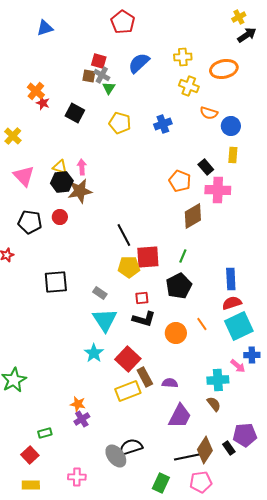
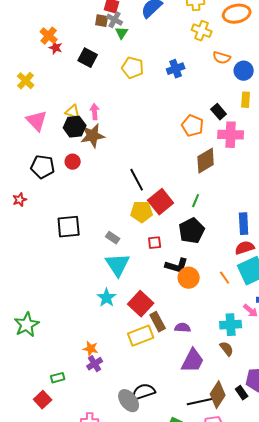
red square: (148, 257) -> (161, 202), turned -35
black L-shape: (144, 319) -> (177, 266), moved
orange line: (202, 324) -> (225, 278), moved

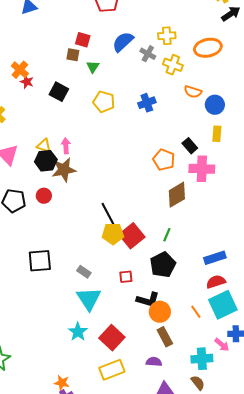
gray cross: (115, 20) -> (148, 54), moved
yellow pentagon: (142, 212) -> (113, 234), moved
blue rectangle: (244, 224) -> (215, 258), turned 75
brown rectangle: (158, 322) -> (165, 337), moved

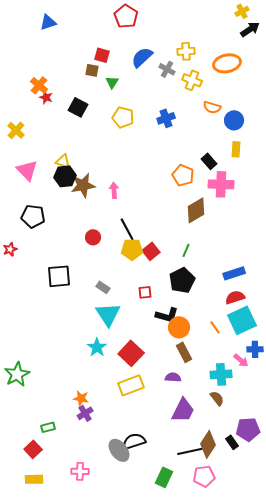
pink arrow: (66, 146) -> (114, 190), moved
red circle: (44, 196) -> (93, 237), moved
red square: (132, 236) -> (151, 251), size x0.7

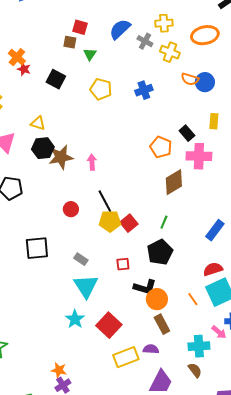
blue circle: (234, 120) -> (205, 82), moved
yellow triangle: (63, 161) -> (38, 123), moved
blue rectangle: (234, 273) -> (215, 230), moved, turned -35
yellow rectangle: (131, 385) -> (126, 357), moved

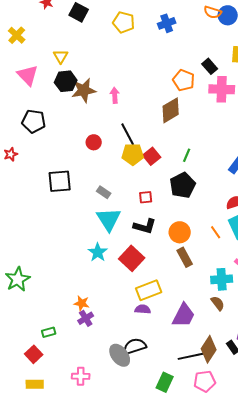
yellow triangle: (38, 123) -> (61, 56), turned 42
brown diamond: (174, 182) -> (171, 110), moved
black L-shape: (145, 287) -> (145, 226), moved
purple semicircle: (151, 349) -> (143, 309), moved

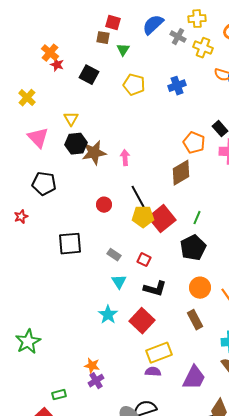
red square: (152, 156) -> (162, 219), size x1.5
red square: (146, 197) -> (144, 260), moved, turned 32
cyan triangle: (109, 219) -> (119, 282), size x0.6
orange circle: (180, 232) -> (200, 288), moved

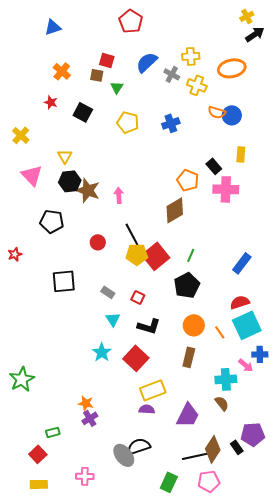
orange cross: (50, 53) -> (62, 71), moved
brown star: (94, 153) -> (88, 190), turned 30
black pentagon: (44, 184) -> (52, 221), moved
brown rectangle: (195, 320) -> (189, 357), turned 42

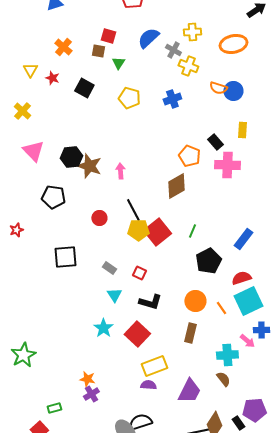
yellow cross: (197, 85) -> (188, 66), moved
yellow triangle: (65, 156) -> (30, 70), moved
black pentagon: (187, 285) -> (208, 261), moved

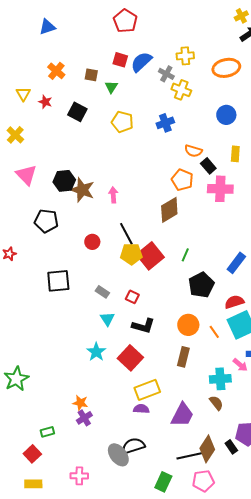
red square: (108, 36) -> (120, 60), moved
orange semicircle: (218, 88) -> (193, 151), moved

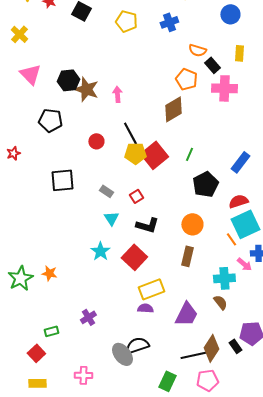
red square: (132, 297) -> (136, 196), turned 32
orange line: (214, 332) -> (231, 239), moved
orange star: (80, 403) -> (49, 273), moved

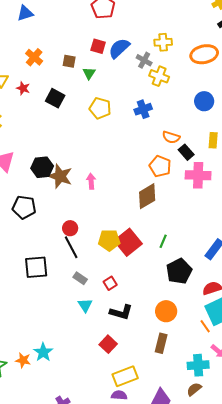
black line: (130, 133) -> (71, 247), moved
cyan star: (100, 251) -> (43, 352), moved
red square: (134, 257) -> (108, 344), size x0.7
brown semicircle: (220, 302) -> (194, 389), turned -91

